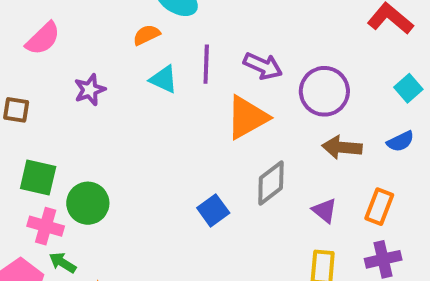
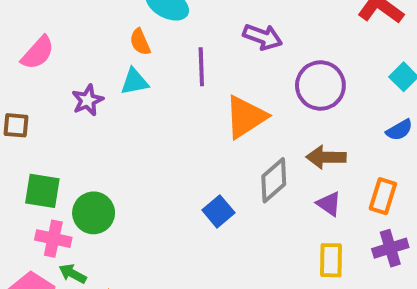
orange semicircle: (146, 35) -> (140, 42), turned -84
purple arrow: (263, 66) -> (263, 37), moved
cyan triangle: (164, 79) -> (134, 82), moved, turned -32
brown arrow: (342, 147) -> (326, 157), moved

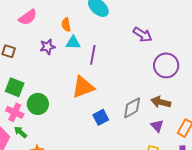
orange semicircle: (140, 42) -> (66, 25), moved
purple line: (201, 67) -> (93, 55), moved
orange triangle: (246, 117) -> (83, 87), moved

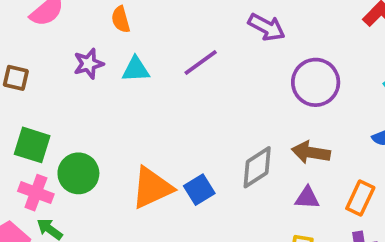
cyan triangle: (73, 43) -> (136, 69), moved
purple line: (93, 55) -> (201, 62), moved, turned 48
orange triangle: (83, 87) -> (152, 188), moved
purple triangle: (157, 126) -> (307, 198), turned -40

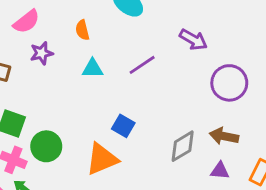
purple star: (89, 64) -> (42, 53), moved
blue square: (199, 190) -> (123, 126), moved, turned -30

